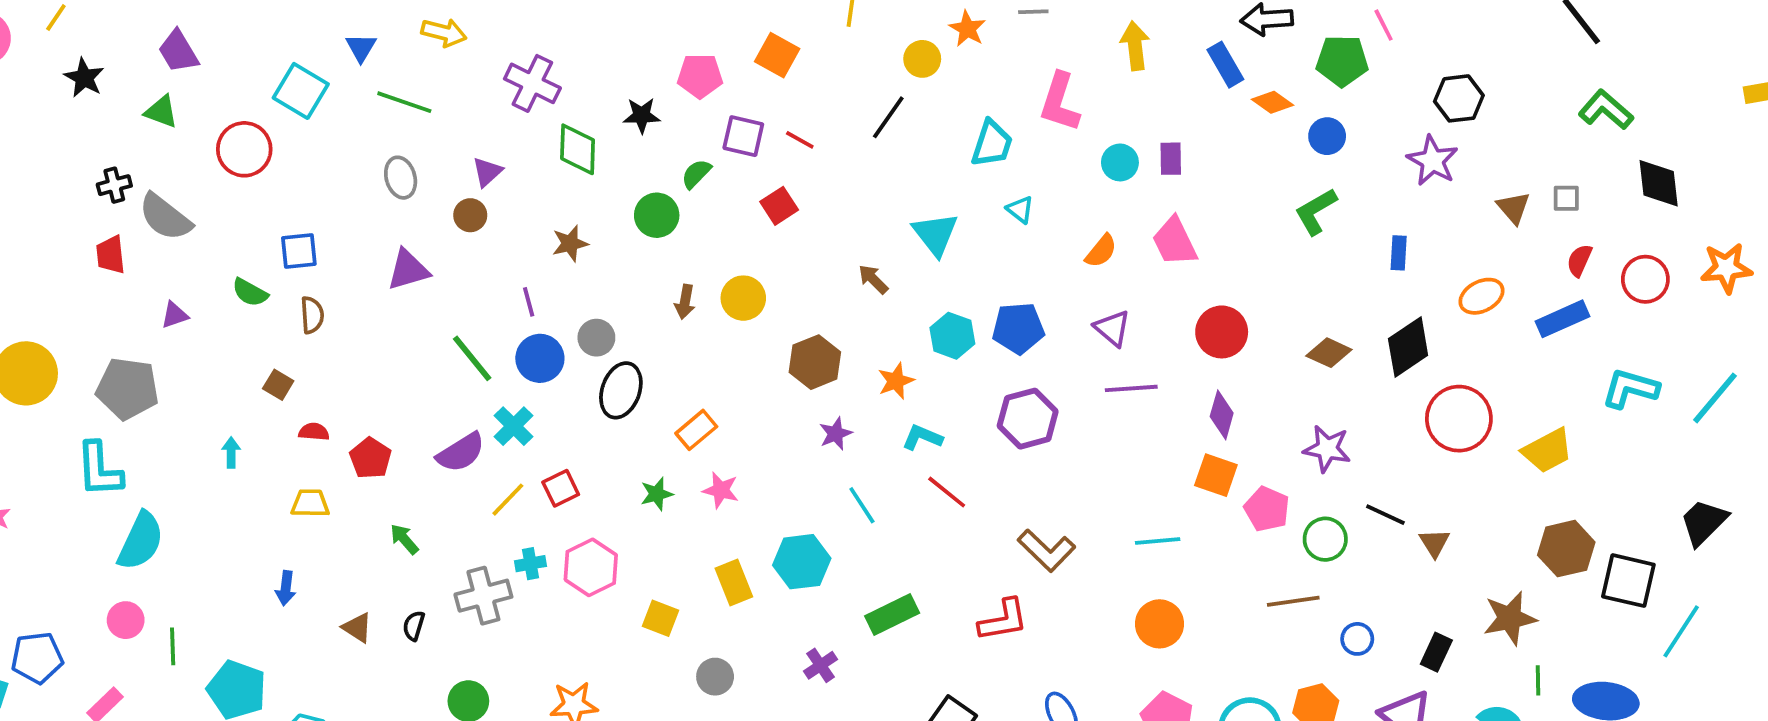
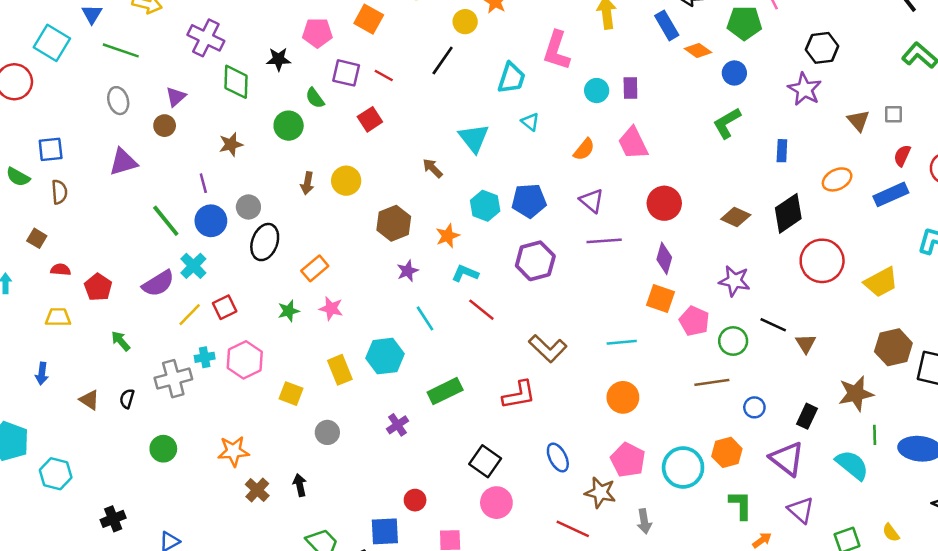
green semicircle: (696, 174) -> (315, 98), turned -80

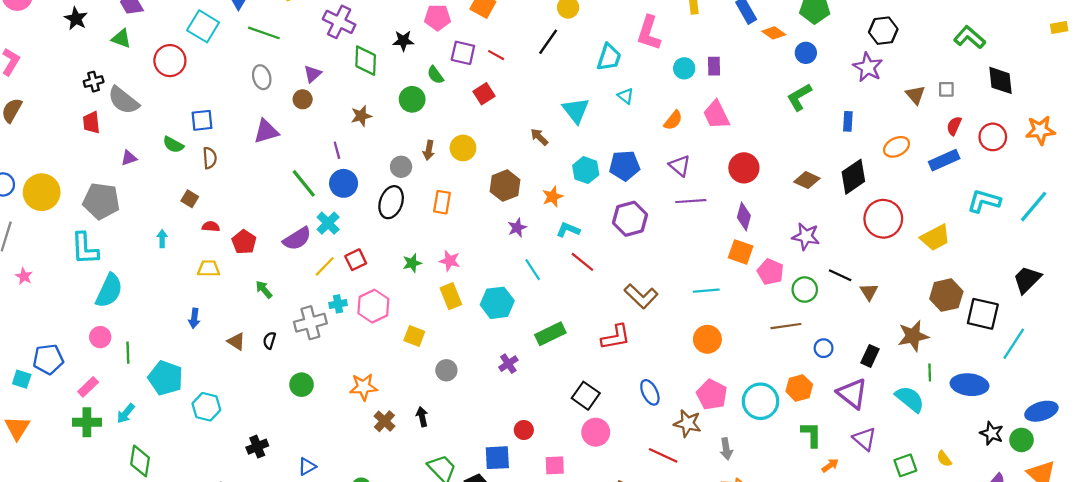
gray circle: (248, 207) -> (401, 167), moved
orange rectangle: (315, 268) -> (442, 202), moved, turned -40
yellow rectangle: (340, 370) -> (451, 296), moved

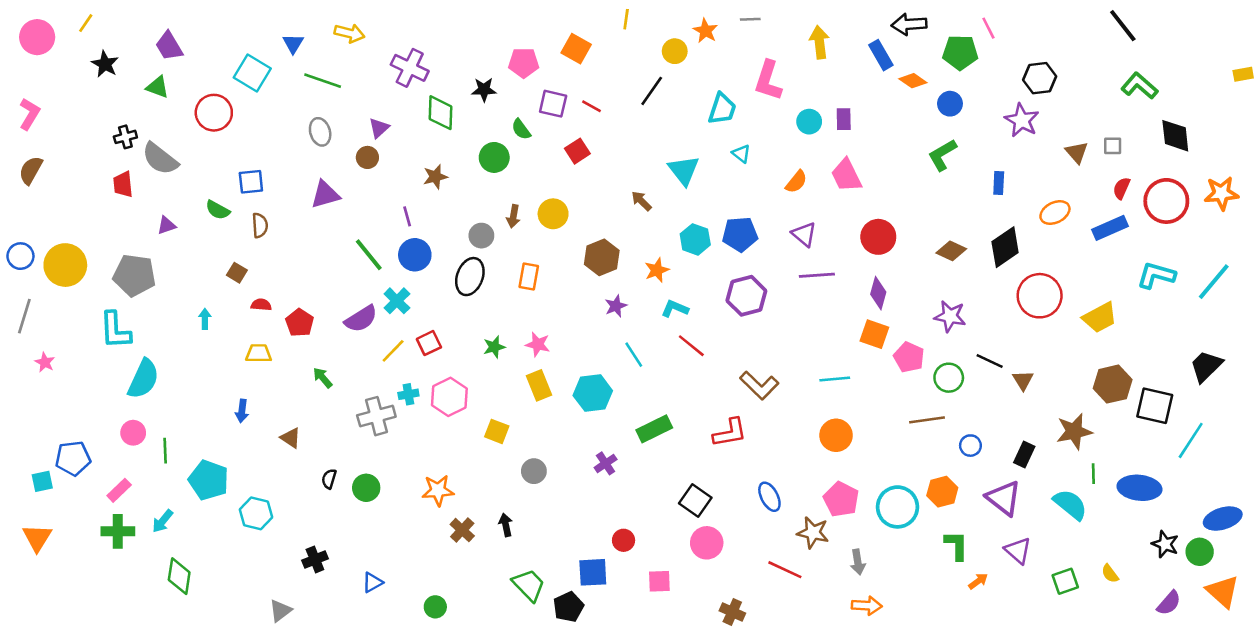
red circle: (993, 137) -> (1166, 201), size x1.4
black semicircle: (269, 340) -> (329, 479), moved
cyan square: (22, 379) -> (42, 481), turned -30

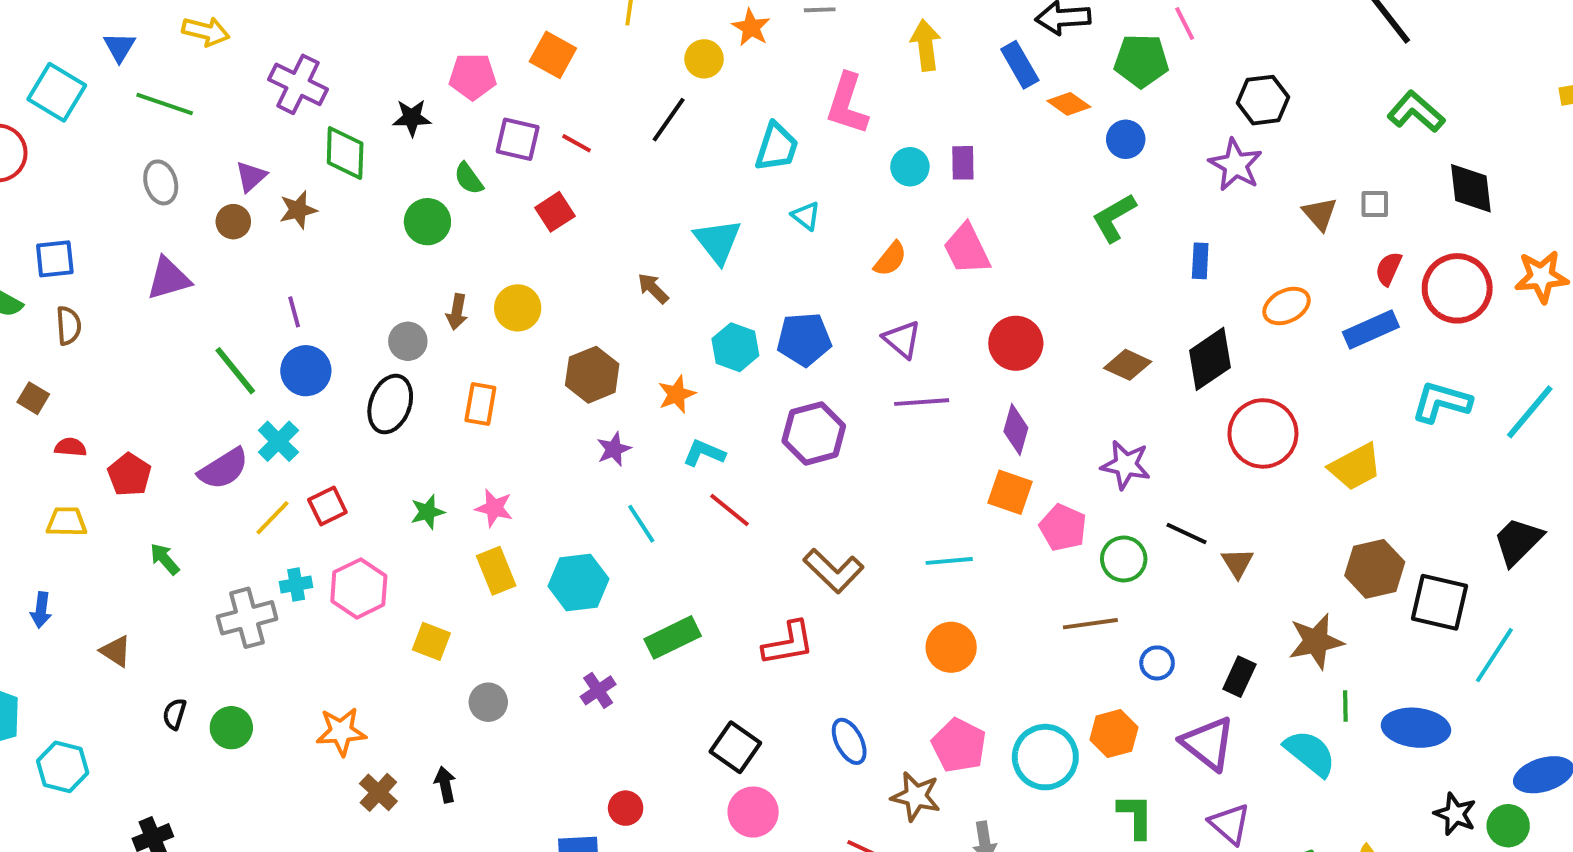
brown star: (435, 177) -> (298, 210), moved

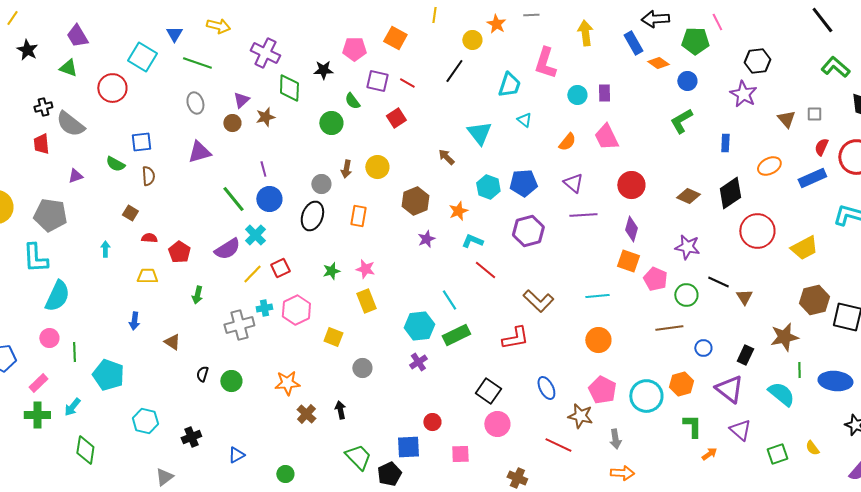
cyan line: (641, 524) -> (449, 300), moved
green arrow: (165, 559) -> (197, 295), turned -126
cyan hexagon: (578, 583) -> (419, 326), moved
cyan hexagon: (63, 767) -> (145, 421), moved

